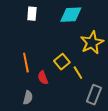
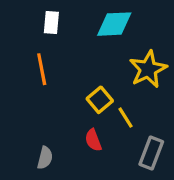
orange line: (26, 63) -> (42, 69), moved
red semicircle: (43, 78) -> (93, 140), moved

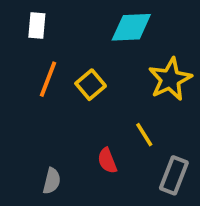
white rectangle: (51, 23) -> (37, 25), moved
orange line: (42, 69) -> (48, 79), turned 32
yellow square: (100, 100) -> (91, 85), moved

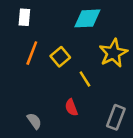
yellow line: (144, 135) -> (85, 79), moved
gray semicircle: (52, 181) -> (34, 121), turned -49

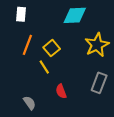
yellow line: (85, 79) -> (44, 67), moved
gray rectangle: (116, 117) -> (99, 83), moved

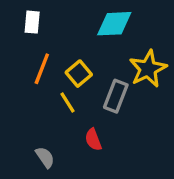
gray rectangle: (99, 83) -> (116, 96), moved

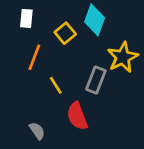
cyan diamond: (114, 24) -> (95, 20), turned -68
yellow square: (79, 74) -> (65, 33), moved
red semicircle: (93, 140) -> (77, 116), size x1.5

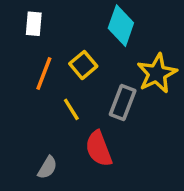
yellow square: (65, 33) -> (83, 65), moved
gray semicircle: (37, 131) -> (47, 168), turned 66

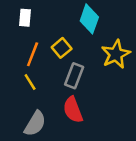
gray rectangle: (123, 103) -> (74, 76), moved
yellow line: (71, 109) -> (30, 82), moved
gray semicircle: (47, 168) -> (35, 124), size x1.5

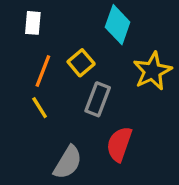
red semicircle: (73, 110) -> (119, 144), moved, turned 40
gray semicircle: (35, 124) -> (68, 162), moved

